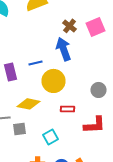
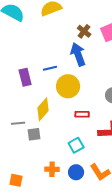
yellow diamond: (28, 104) -> (43, 109), turned -60
cyan square: (50, 137) -> (76, 145), moved

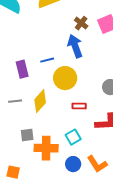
gray line: (18, 123) -> (15, 101), moved
gray square: (34, 134) -> (27, 135), moved
orange cross: (52, 169) -> (46, 148), moved, size x1.6

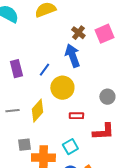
blue line: (47, 60) -> (44, 70), turned -40
purple rectangle: (22, 69) -> (16, 69), moved

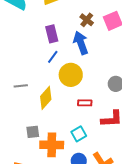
purple rectangle: (16, 69) -> (52, 34), moved
gray line: (12, 111) -> (21, 86), moved

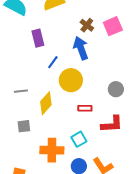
purple rectangle: (52, 34) -> (38, 38), moved
gray square: (33, 132) -> (24, 126), moved

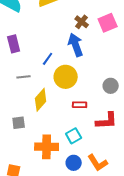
purple rectangle: (38, 38) -> (14, 44), moved
gray line: (21, 91) -> (24, 77), moved

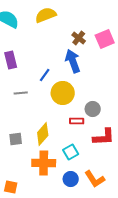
gray circle: (111, 86) -> (93, 109), moved
yellow diamond: (41, 100) -> (43, 134), moved

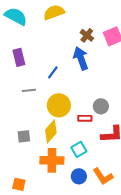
yellow circle: (63, 93) -> (59, 105), moved

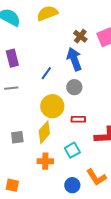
gray line: (29, 90) -> (11, 88), moved
gray circle: (101, 106) -> (74, 87), moved
orange cross: (52, 160) -> (45, 161), size x0.7
blue circle: (79, 176) -> (72, 185), moved

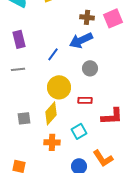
brown cross: (80, 36) -> (87, 17), turned -32
blue arrow: (74, 59) -> (81, 40), turned -95
gray circle: (74, 87) -> (90, 68), moved

